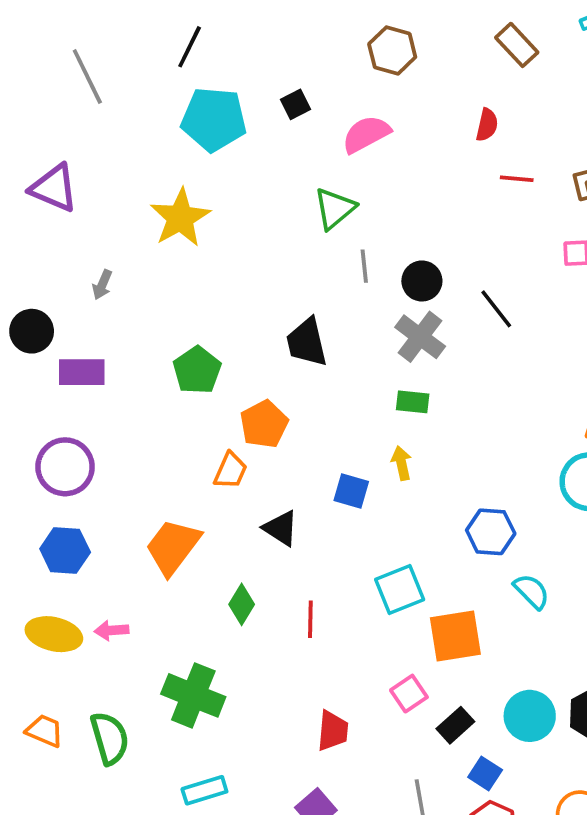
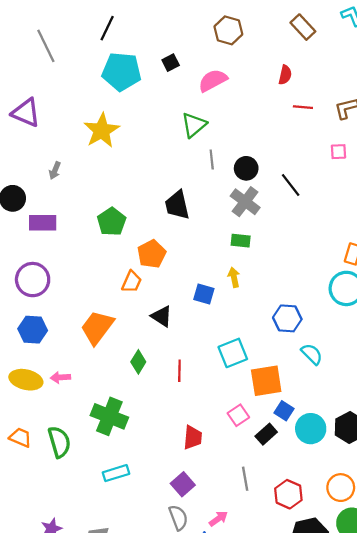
blue square: (485, 774) -> (284, 411), moved

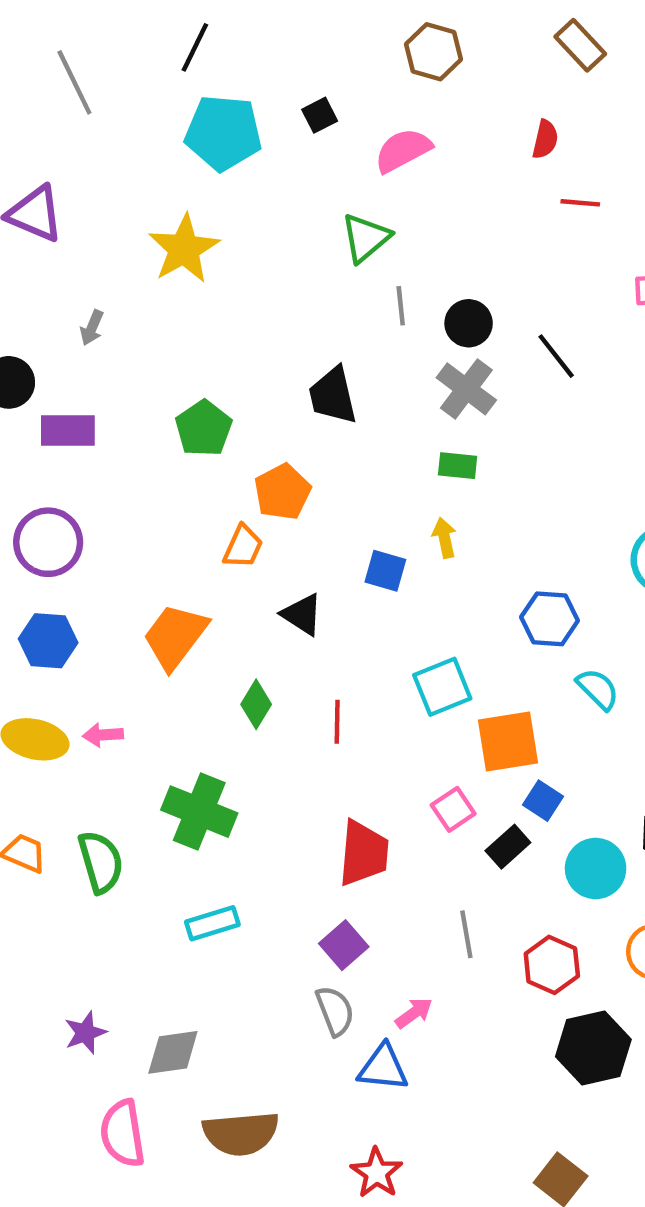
cyan circle: (311, 429) -> (596, 868), moved
red trapezoid: (193, 437) -> (363, 853), size x1.4

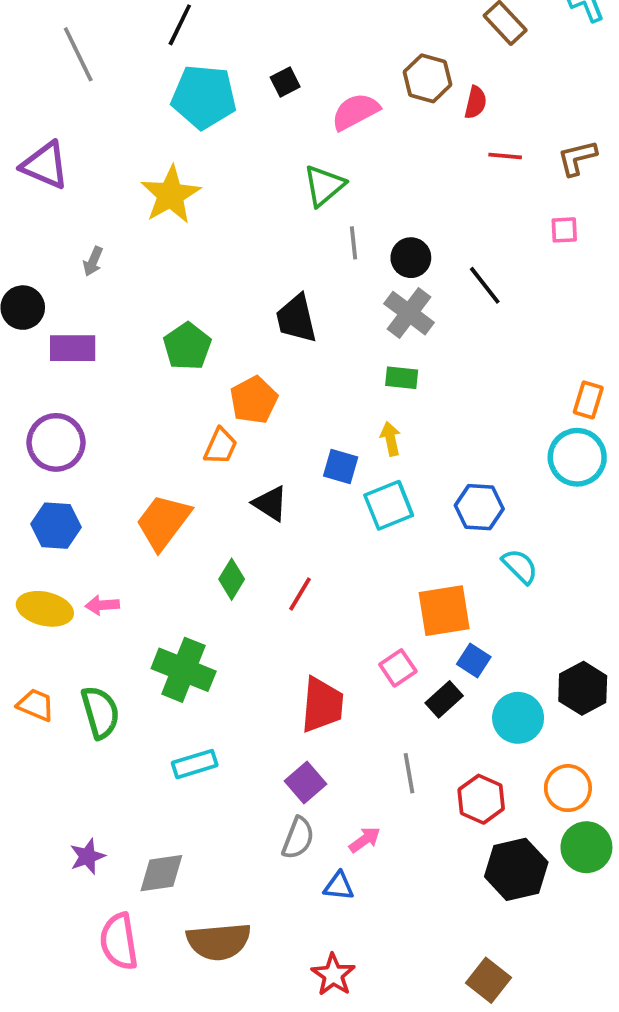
brown hexagon: (434, 52) -> (427, 78), moved
cyan square: (442, 687) -> (389, 505), moved
red line: (337, 722) -> (300, 594), turned 30
gray semicircle: (335, 1011) -> (298, 838), turned 42
blue triangle: (383, 1068) -> (339, 886), size x0.7

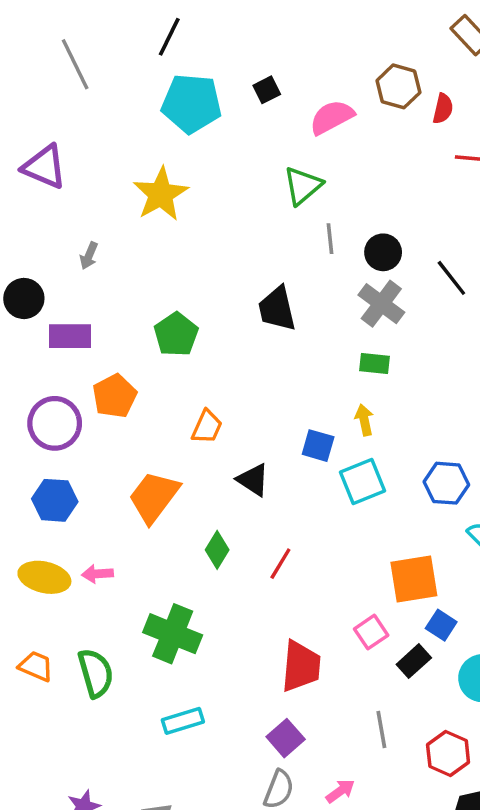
orange pentagon: (254, 400) -> (115, 396), moved

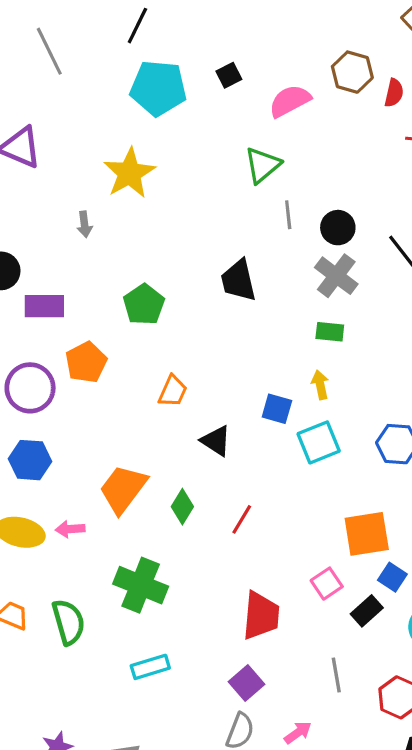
gray arrow: (89, 256) -> (85, 224), moved, turned -30
orange trapezoid: (154, 497) -> (123, 489), moved

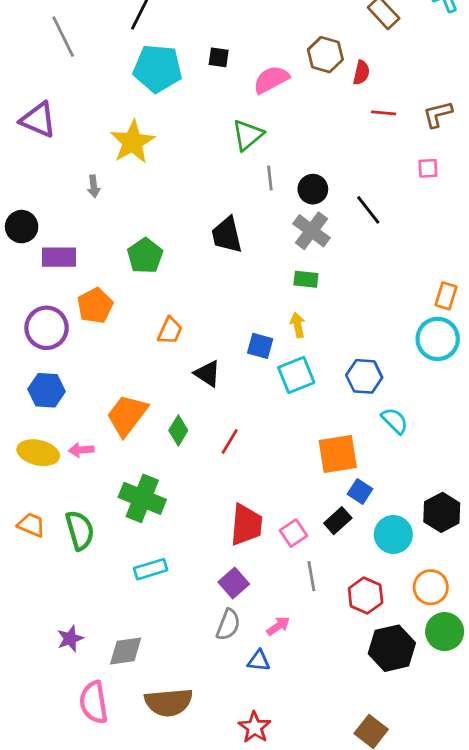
black square: (229, 75) -> (219, 57), turned 35
pink square: (327, 584) -> (293, 533), moved

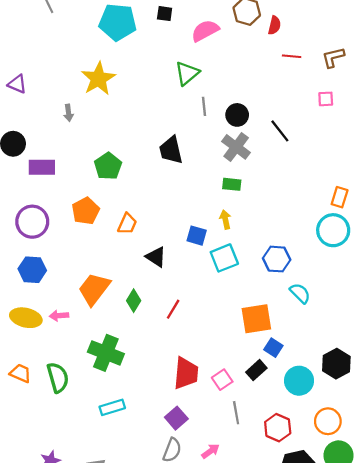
purple triangle: (38, 120) -> (17, 84), moved, size x0.7
orange pentagon: (95, 306) -> (86, 211), moved

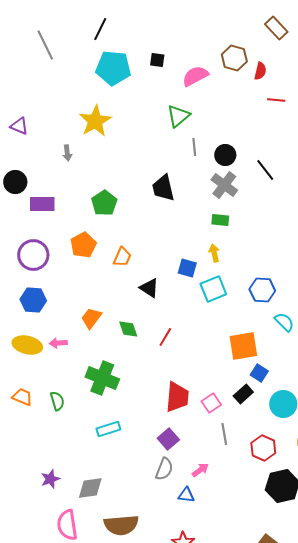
orange trapezoid: (94, 289) -> (91, 318), size x0.7
green diamond: (134, 301) -> (128, 329), turned -50
green semicircle: (58, 377) -> (57, 401), size x0.7

